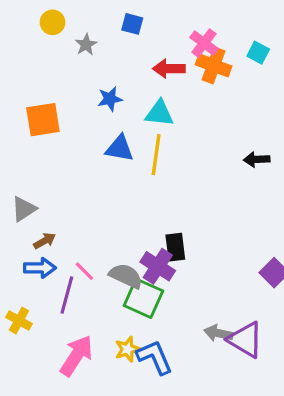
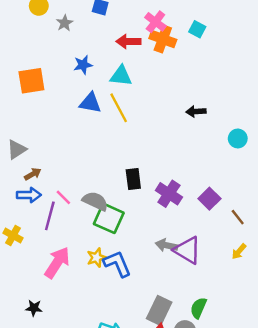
yellow line: (156, 155) -> (119, 108), turned -36
purple cross: (158, 266) -> (169, 194), moved

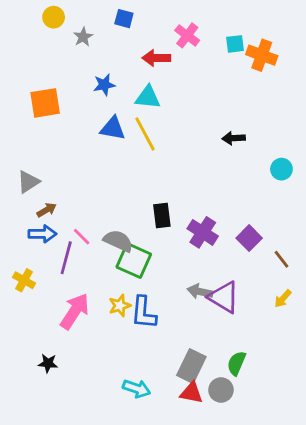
cyan square: (197, 29) -> (235, 44), turned -35
orange cross: (163, 39) -> (262, 55), moved
blue L-shape: (117, 264) -> (144, 313), turned -152

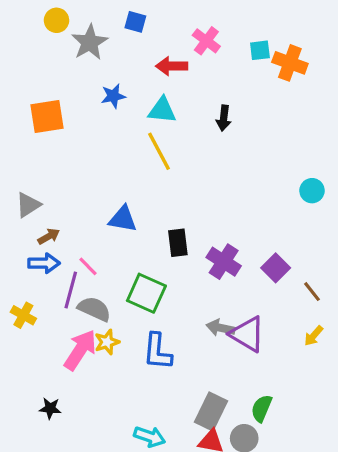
gray star: (83, 37) -> (90, 42), size x1.6
blue triangle: (113, 128) -> (123, 219), moved
black arrow: (234, 138) -> (224, 118), moved, turned -80
gray semicircle: (118, 241) -> (94, 309), moved
yellow star: (120, 306) -> (107, 342), moved

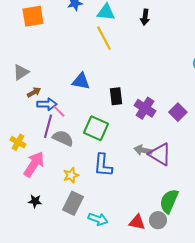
blue arrow: (44, 263) -> (47, 104), moved
yellow star: (107, 342) -> (71, 175), moved
pink arrow: (80, 350) -> (34, 164), moved
green semicircle: (262, 408) -> (169, 201), size x1.4
gray rectangle: (211, 411) -> (73, 203), moved

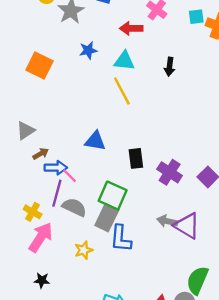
orange square: (33, 16) -> (39, 65), turned 35
yellow cross: (18, 142) -> (33, 212), moved
gray rectangle: (73, 203) -> (107, 218), moved

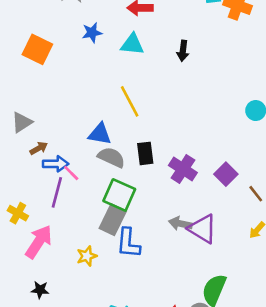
yellow line: (122, 91) -> (130, 101), moved
gray semicircle: (74, 207) -> (111, 157), moved
yellow cross: (33, 212) -> (18, 213), moved

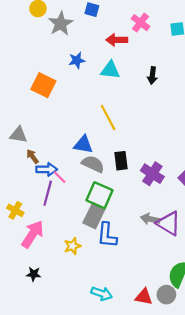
orange square: (37, 49) -> (43, 85), moved
gray triangle: (22, 122) -> (19, 135), turned 42
brown arrow: (39, 148) -> (33, 156), turned -96

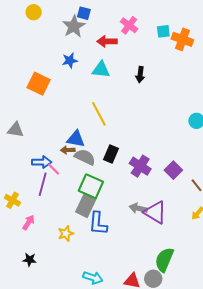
gray star: (61, 24) -> (74, 26), moved
brown arrow: (33, 156) -> (68, 150), moved, turned -56
black rectangle: (121, 161) -> (111, 154), turned 30
pink arrow: (33, 234) -> (29, 222), size x0.6

